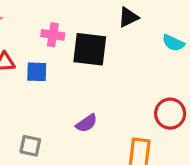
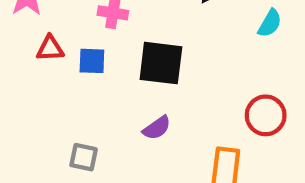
cyan semicircle: (173, 43) -> (270, 23), turned -85
black square: (90, 49) -> (161, 63), moved

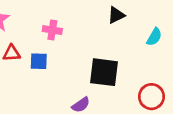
black square: (161, 63) -> (104, 72), moved

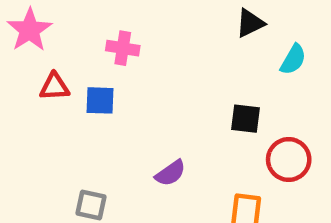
black triangle: (116, 15) -> (250, 23), moved
black square: (104, 72) -> (245, 119), moved, size x0.6

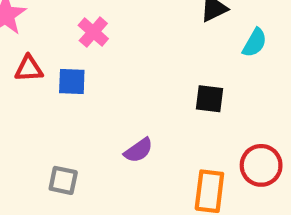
pink cross: (123, 48) -> (93, 32), turned 32
red circle: (289, 160) -> (261, 165), moved

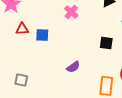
pink cross: (93, 32) -> (71, 12), moved
gray square: (63, 180) -> (21, 80), moved

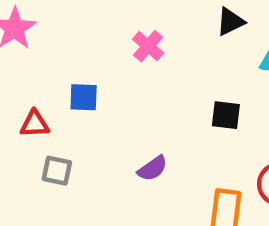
red triangle: (22, 29) -> (35, 124), moved
gray square: (21, 80) -> (57, 171), moved

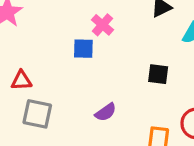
blue square: (84, 97) -> (83, 49), moved
gray square: (57, 171) -> (37, 114), size x1.4

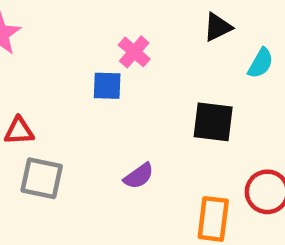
black square: (158, 74) -> (213, 122), size x1.4

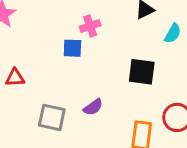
pink cross: (134, 52) -> (90, 26), turned 30
gray square: (42, 178) -> (52, 117), moved

